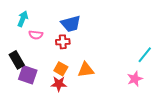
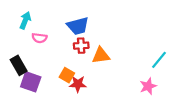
red cross: (63, 42) -> (81, 46), moved
orange triangle: (86, 70) -> (101, 55), moved
red star: (59, 84) -> (78, 84), moved

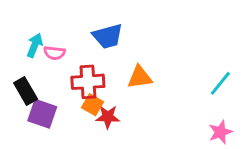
cyan arrow: (25, 20) -> (35, 45), moved
red cross: (81, 46) -> (88, 82), moved, size x1.5
pink star: (148, 86) -> (220, 132), moved

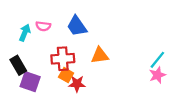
blue trapezoid: (108, 36) -> (77, 26), turned 70
pink semicircle: (54, 53) -> (43, 26), moved
pink star: (220, 132) -> (157, 75), moved

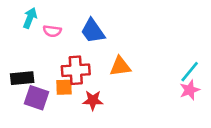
cyan arrow: (25, 33) -> (30, 18), moved
black rectangle: (18, 65) -> (22, 78), turned -66
orange square: (66, 75) -> (64, 87), moved, turned -32

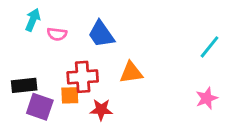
cyan line: (190, 72) -> (210, 47), moved

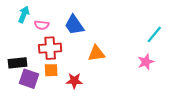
red cross: (83, 77) -> (50, 48), moved
pink star: (207, 98) -> (146, 62), moved

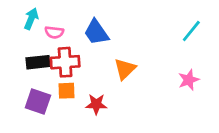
cyan line: (154, 34) -> (191, 31), moved
orange triangle: (96, 53) -> (125, 69), turned -36
black rectangle: (17, 63) -> (38, 62), moved

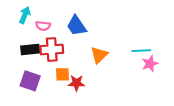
cyan line: (191, 31) -> (141, 51), moved, turned 48
orange square: (66, 91) -> (62, 74), moved

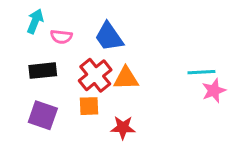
red cross: (52, 50) -> (95, 75), moved, turned -35
orange triangle: (99, 55) -> (126, 78), moved, turned 42
red star: (77, 83) -> (123, 128), moved

